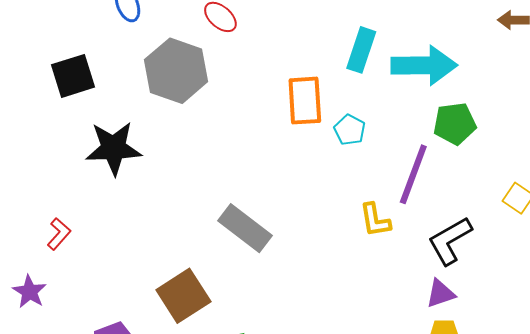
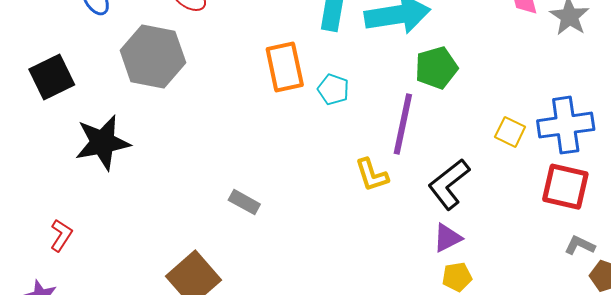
gray rectangle: (245, 228) -> (244, 202), size x0.6

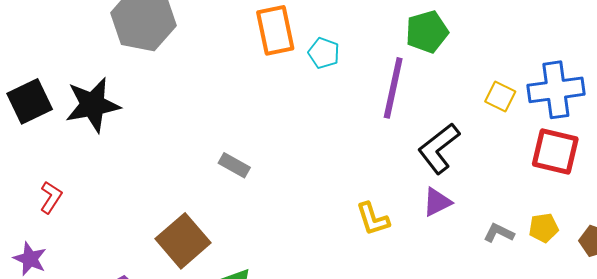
black square: (52, 77) -> (30, 101), moved
yellow L-shape: (372, 175) -> (373, 219), moved
gray L-shape: (580, 245) -> (499, 233), moved
yellow pentagon: (457, 277) -> (544, 228), moved

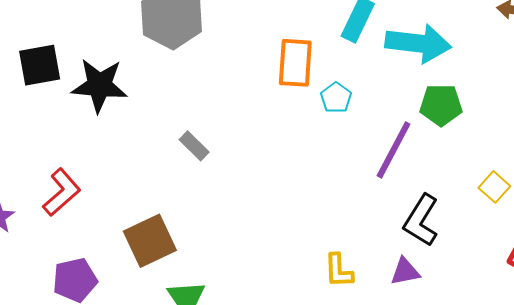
black L-shape: (439, 148) -> (421, 220), turned -36
gray rectangle: (234, 165) -> (194, 146), moved
red L-shape: (51, 197) -> (62, 192), moved, size x1.5

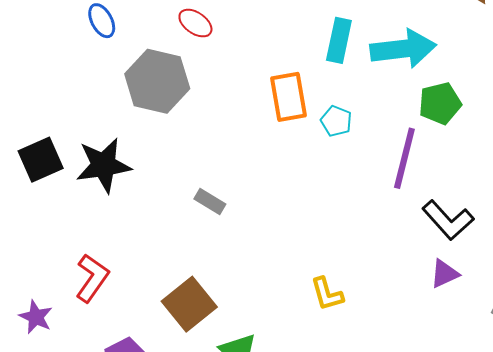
black L-shape: (421, 220) -> (448, 220), turned -60
yellow L-shape: (339, 271) -> (327, 294), moved

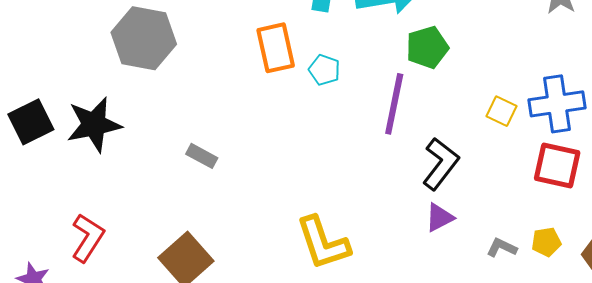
black L-shape: (448, 220) -> (441, 164), turned -98
yellow L-shape: (327, 294) -> (323, 243), size x1.6

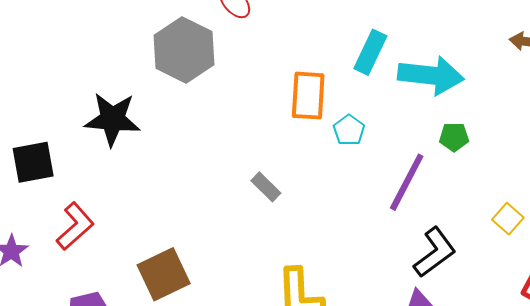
green pentagon: (427, 47) -> (454, 137), size x0.7
black square: (31, 122) -> (33, 162), moved
gray rectangle: (202, 156) -> (266, 187), moved

